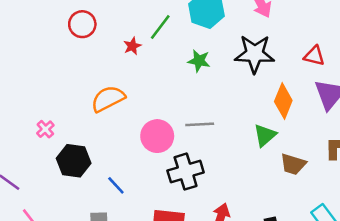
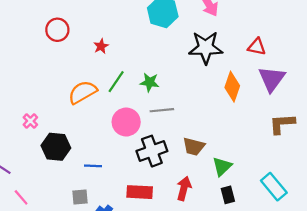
green line: (160, 27) -> (116, 82), moved
green star: (199, 61) -> (150, 82), moved
green triangle: (265, 135) -> (222, 166), moved
brown trapezoid: (293, 164) -> (194, 146), moved
blue line: (116, 185) -> (93, 166), turned -42

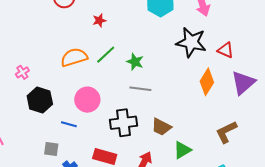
red triangle: (257, 47) -> (225, 50), moved
pink circle: (126, 122) -> (87, 100), moved
brown L-shape: (282, 124) -> (226, 132), moved, turned -35

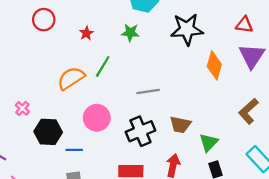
red triangle: (225, 50) -> (244, 25), moved
green star: (135, 62) -> (130, 33), moved
blue line: (69, 124) -> (74, 150), moved

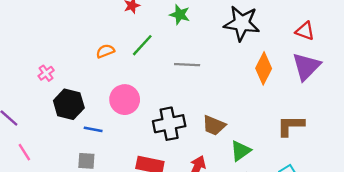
orange semicircle: (71, 78) -> (105, 51), size x0.6
gray line: (148, 91) -> (187, 65), moved
brown L-shape: (248, 111) -> (291, 126), turned 30

